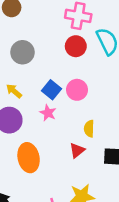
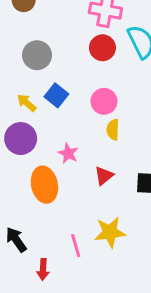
blue square: (52, 90) -> (56, 95), moved
pink star: (48, 113) -> (68, 153), moved
yellow semicircle: (89, 129) -> (113, 130), moved

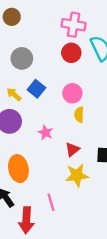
orange ellipse: (44, 185) -> (18, 169), moved
yellow star: (110, 232) -> (77, 175), moved
red arrow: (43, 269) -> (26, 220), size x1.6

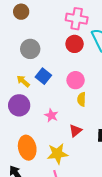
yellow star: (77, 175) -> (57, 154), moved

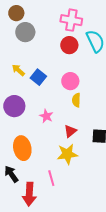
gray circle: (30, 49) -> (25, 32), moved
yellow arrow: (23, 81) -> (18, 70), moved
yellow star: (57, 154) -> (67, 154), moved

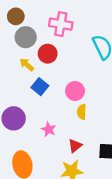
pink cross: (71, 20) -> (61, 24), moved
red circle: (69, 45) -> (48, 54), moved
yellow arrow: (18, 70) -> (27, 65), moved

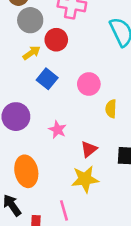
yellow arrow: (27, 65) -> (32, 53), turned 104
yellow semicircle: (82, 112) -> (111, 109), moved

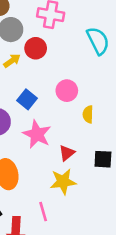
blue square: (47, 79) -> (27, 99), moved
pink star: (58, 130) -> (37, 134), size x1.6

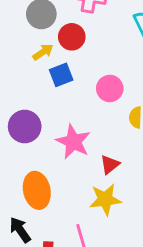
blue square: (27, 99) -> (61, 75), moved, turned 30

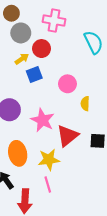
red triangle: (110, 164) -> (67, 136), size x1.6
yellow star: (105, 199) -> (49, 160), moved

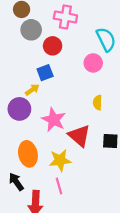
yellow arrow: (22, 59) -> (32, 90), moved
pink circle: (67, 84) -> (93, 63), moved
red triangle: (67, 136) -> (79, 136), turned -40

